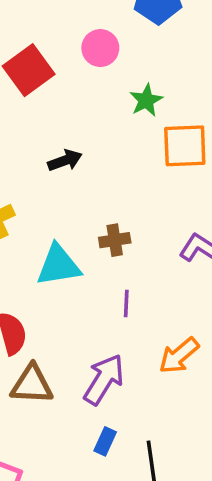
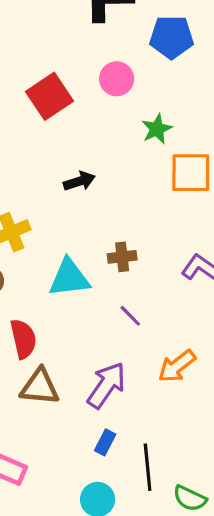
purple line: (126, 303) -> (130, 316), turned -50

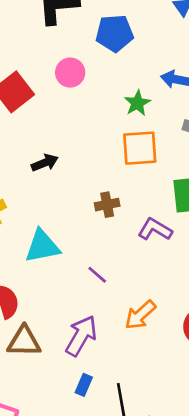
green star: (157, 129) -> (137, 103), moved
brown cross: (122, 257) -> (107, 205), moved

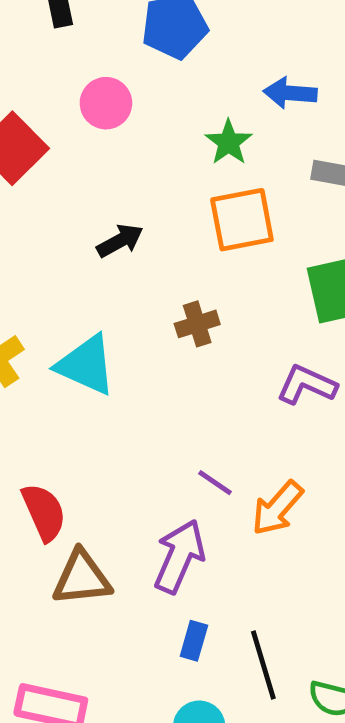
black arrow: (45, 163) -> (120, 241), moved
purple L-shape: (155, 229) -> (307, 385), moved
cyan triangle: (42, 246) -> (86, 365), moved, turned 42
purple line: (97, 275) -> (215, 483), moved

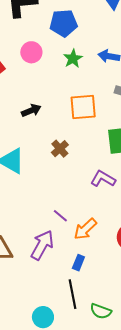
green star: (229, 142) -> (73, 59), moved
brown cross: (197, 324) -> (60, 149), turned -30
blue rectangle: (194, 641) -> (78, 263), moved

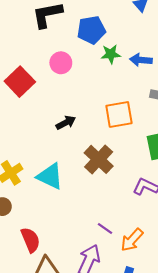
green star: (73, 59) -> (111, 54), moved, turned 30
brown cross: (60, 149) -> (99, 159), size x1.6

